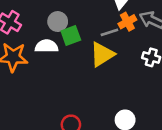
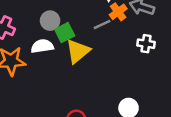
yellow triangle: (102, 54) -> (78, 51), moved

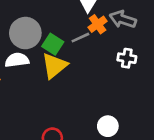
gray circle: (50, 21) -> (25, 33), size x1.5
green square: (65, 33) -> (53, 44), moved, turned -30

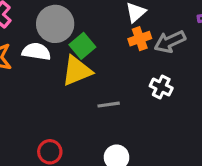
gray arrow: (123, 19) -> (170, 42), turned -60
gray line: (80, 38) -> (109, 105), moved

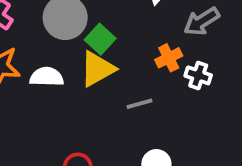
orange cross: (140, 39) -> (169, 58), moved
white semicircle: (36, 52) -> (47, 77), moved

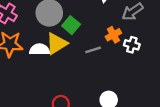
yellow triangle: (97, 69) -> (57, 44), moved
gray line: (139, 104) -> (93, 50), moved

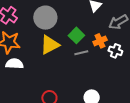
green square: (71, 25) -> (76, 35), moved
white semicircle: (39, 49) -> (14, 64), moved

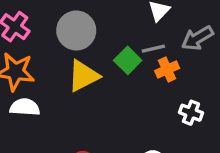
white cross: (115, 51) -> (191, 113), moved
gray line: (81, 53) -> (153, 49), moved

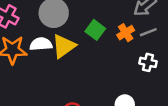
gray line: (153, 49) -> (148, 32), moved
white semicircle: (25, 107) -> (41, 44), moved

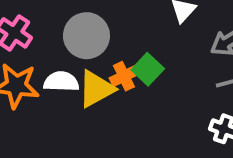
orange cross: (126, 33) -> (124, 76), moved

